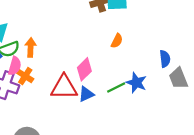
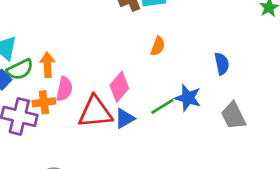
pink semicircle: (15, 66) -> (64, 89), moved
orange cross: (25, 76) -> (44, 102), turned -35
gray trapezoid: (178, 78) -> (233, 116), moved

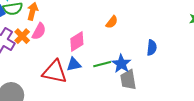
orange cross: (44, 102) -> (22, 36), turned 35
red triangle: (95, 112) -> (55, 72), moved
gray trapezoid: (233, 116) -> (128, 80), moved

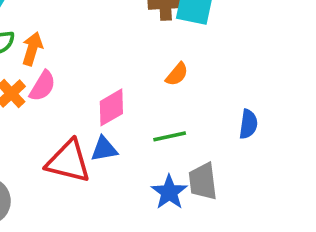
green line: (102, 64) -> (170, 136), moved
blue star: (121, 64) -> (169, 192), moved

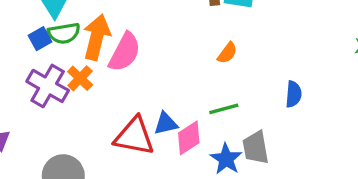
orange arrow: (32, 49) -> (97, 37), size x1.5
pink semicircle: (43, 86) -> (125, 52), moved, size x1.4
pink diamond: (111, 107) -> (189, 138), moved

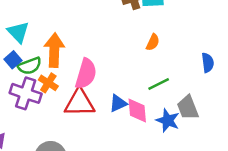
green semicircle: (64, 33) -> (30, 66), moved
pink semicircle: (125, 52) -> (86, 74), moved
red triangle: (134, 136) -> (80, 103), moved
pink diamond: (189, 138) -> (137, 110), turned -50

